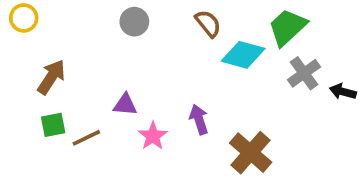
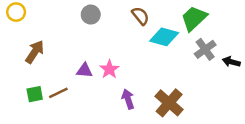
purple arrow: (199, 119) -> (128, 99), moved
green square: (53, 125) -> (35, 94), moved
pink star: (153, 136) -> (109, 69), moved

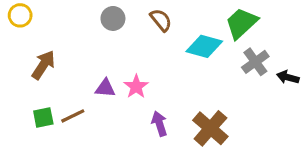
brown semicircle: (140, 16) -> (161, 20), moved

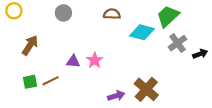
gray circle: (113, 18) -> (63, 13), moved
brown semicircle: (161, 20) -> (112, 14), turned -49
black arrow: (288, 77) -> (200, 54), turned 144
purple arrow: (159, 124) -> (116, 96), moved, turned 91

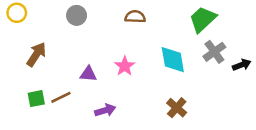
cyan diamond: (142, 32) -> (173, 60), moved, turned 65
pink star: (95, 60) -> (125, 66), moved
brown cross: (146, 89) -> (177, 108), size x0.7
purple arrow: (116, 96) -> (105, 110), moved

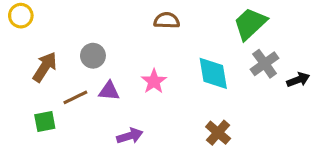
gray circle: (77, 15) -> (93, 56), moved
brown line: (61, 97) -> (75, 97), moved

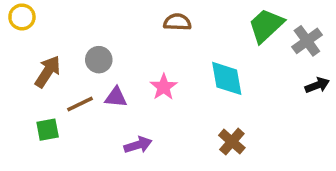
gray cross: (265, 64) -> (307, 41), moved

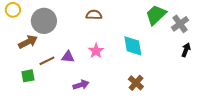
brown semicircle: (177, 22) -> (94, 15), moved
gray circle: (99, 60) -> (44, 21), moved, size x1.6
brown arrow: (48, 72) -> (28, 42), turned 30
black arrow: (317, 85) -> (186, 50), turned -48

